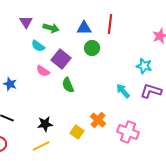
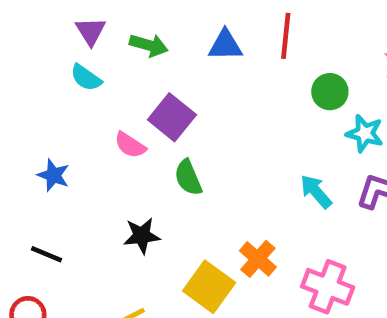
cyan semicircle: (38, 46) -> (86, 78), moved
green circle: (92, 48) -> (330, 92), moved
black star: (45, 124) -> (142, 236), moved
yellow square: (77, 132) -> (209, 287), size x1.5

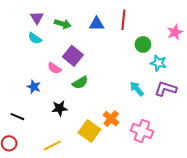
blue star: (53, 175) -> (34, 87), moved
green semicircle: (188, 178) -> (80, 83), turned -98

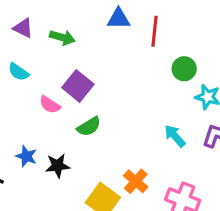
purple triangle: (37, 18) -> (23, 28), turned -32
blue triangle: (97, 24) -> (119, 19), moved
cyan semicircle: (35, 38) -> (19, 72), moved
blue star: (34, 87) -> (26, 156), moved

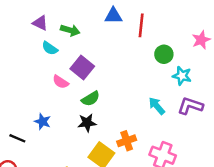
cyan semicircle: (19, 72) -> (50, 48), moved
black star: (58, 166) -> (87, 123), moved
orange cross: (136, 181) -> (127, 141), turned 30

